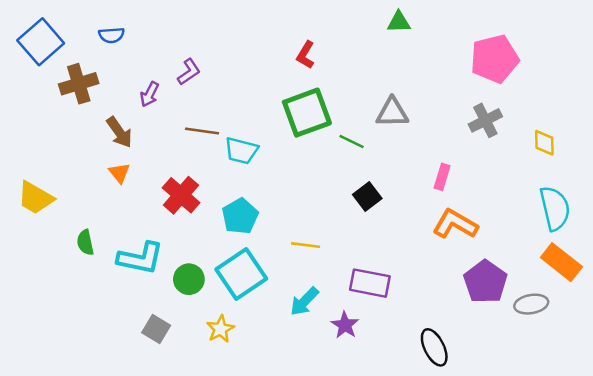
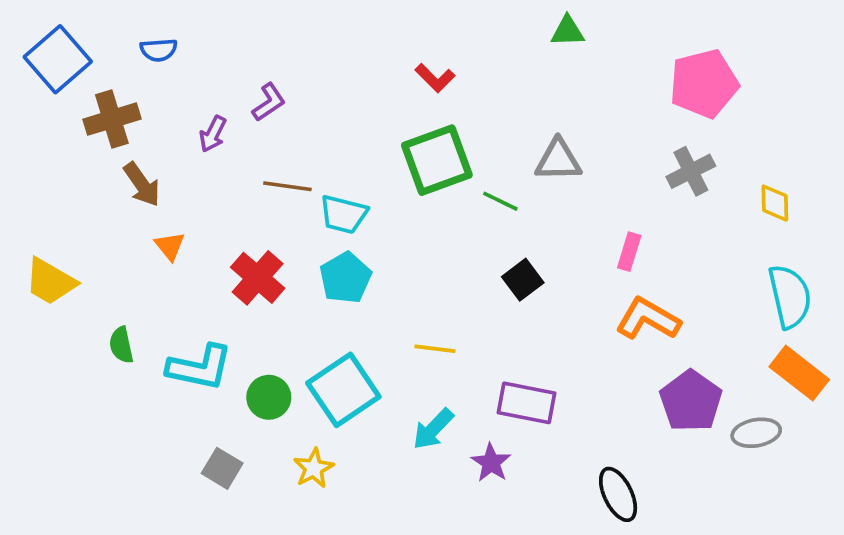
red L-shape: (306, 55) -> (435, 78), turned -76
brown arrow: (119, 132) -> (142, 184), moved
cyan pentagon: (240, 216) -> (345, 278), moved

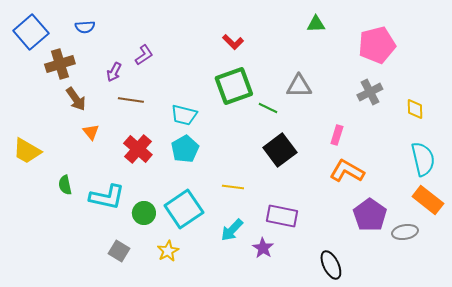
green triangle: (568, 31) -> (316, 24), moved
brown line: (287, 186) -> (131, 100), moved
black square: (523, 280) -> (280, 150), size x1.5

